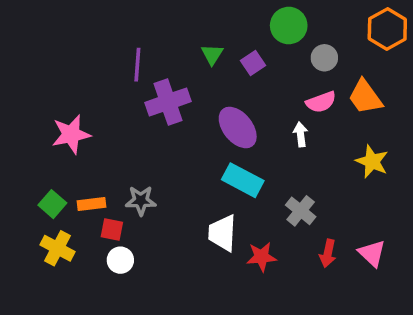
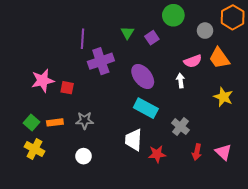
gray circle: (324, 58) -> (205, 31), moved
red square: (112, 230) -> (67, 88), moved
white circle: (120, 260) -> (84, 156), moved

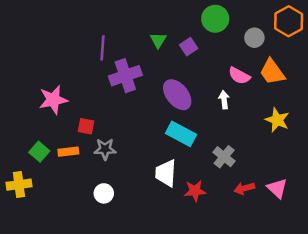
pink semicircle: (193, 61) -> (239, 76), turned 48
red square: (67, 88) -> (86, 126), moved
yellow cross: (35, 149) -> (19, 185), moved, turned -36
red arrow: (197, 152) -> (244, 188), turned 63

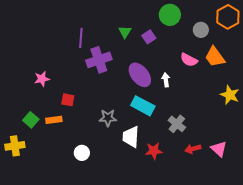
pink star: (53, 100) -> (42, 79), size x0.7
white arrow: (224, 100) -> (166, 80), moved
yellow star: (277, 120) -> (230, 95), moved
gray star: (105, 149) -> (108, 118), moved

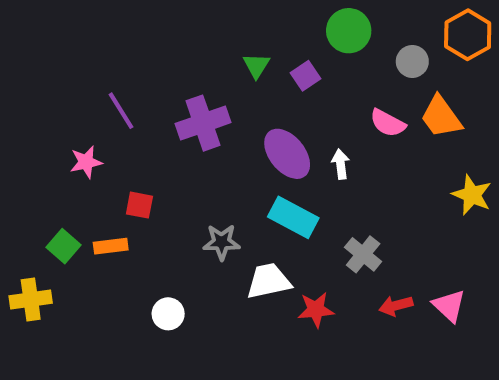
purple line: (81, 38) -> (121, 111), moved, turned -36
white trapezoid: (131, 137) -> (269, 281), turned 75

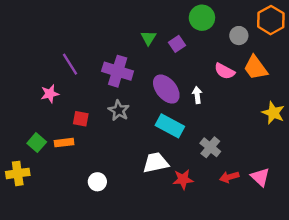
purple cross: (203, 123) -> (118, 71), turned 36
gray star: (221, 242) -> (119, 110), moved, turned 30

